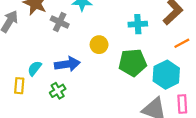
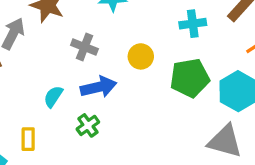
gray cross: (60, 22) -> (84, 47), moved
yellow rectangle: (19, 86) -> (28, 139), moved

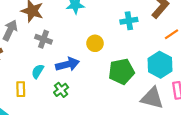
gray cross: (84, 47) -> (43, 39), moved
green pentagon: (190, 78) -> (121, 71), moved
yellow rectangle: (28, 139) -> (21, 89), moved

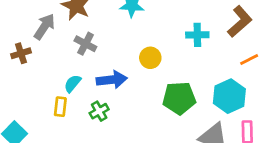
yellow rectangle: (21, 89) -> (60, 107), moved

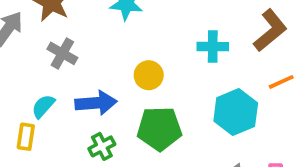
cyan hexagon: (229, 96) -> (236, 112), moved
green pentagon: (179, 98) -> (159, 129), moved
green cross: (99, 111) -> (102, 146), moved

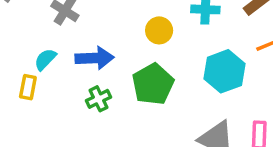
yellow circle: (149, 75) -> (159, 30), moved
green pentagon: (159, 129) -> (153, 84), turned -30

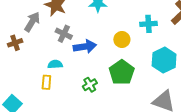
blue arrow: (94, 58) -> (85, 47), moved
cyan semicircle: (45, 59) -> (55, 64), turned 48

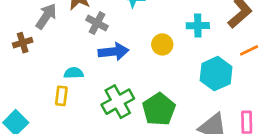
gray cross: (64, 34) -> (97, 23), moved
green pentagon: (122, 72) -> (159, 109), moved
green cross: (90, 85) -> (118, 102), size x1.6

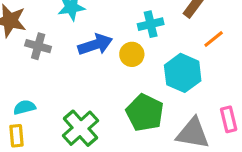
yellow circle: (162, 44) -> (132, 54), moved
blue arrow: (113, 52) -> (95, 45), moved
green pentagon: (159, 109) -> (145, 113), moved

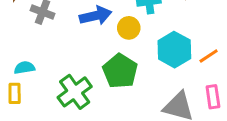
orange line: (214, 39) -> (209, 56), moved
green pentagon: (145, 113) -> (120, 71), moved

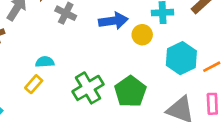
green pentagon: (120, 71) -> (130, 92), moved
yellow rectangle: (15, 93) -> (34, 84), turned 36

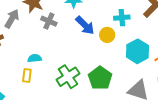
blue arrow: (113, 21) -> (85, 25), turned 55
yellow rectangle: (34, 84) -> (27, 75), turned -32

